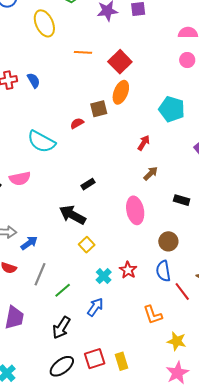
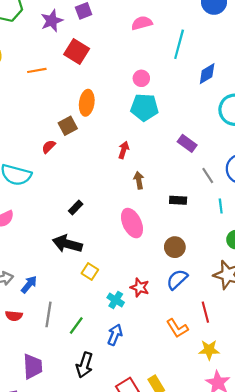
pink circle: (187, 60) -> (141, 78), moved
red square: (120, 62) -> (77, 51), moved
brown arrow: (151, 173) -> (139, 180), turned -42
blue semicircle: (163, 271) -> (177, 279), turned 70
red line: (182, 291) -> (205, 312), moved, turned 36

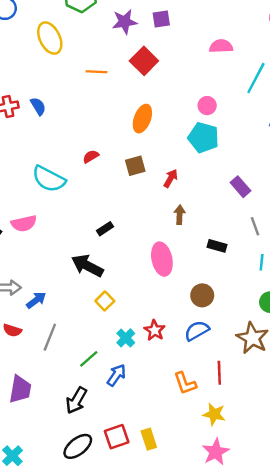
brown square: (68, 126) -> (135, 166), moved
green line: (76, 325) -> (89, 359), moved

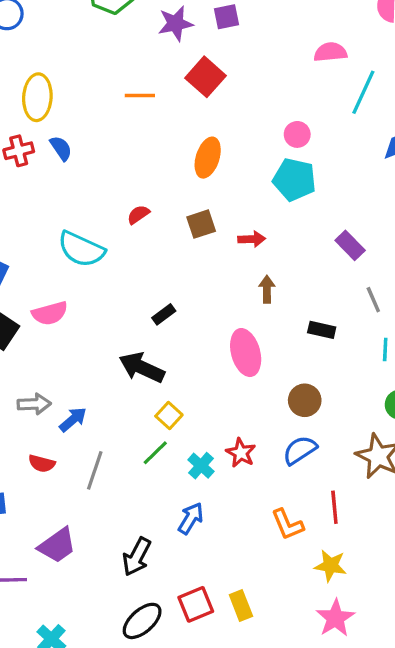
yellow ellipse: (50, 38) -> (37, 97), moved, turned 32
pink semicircle: (221, 46) -> (330, 52), moved
red arrow: (171, 178) -> (252, 239), turned 60
green line: (89, 359) -> (155, 453), moved
purple trapezoid: (20, 389) -> (57, 546), turned 48

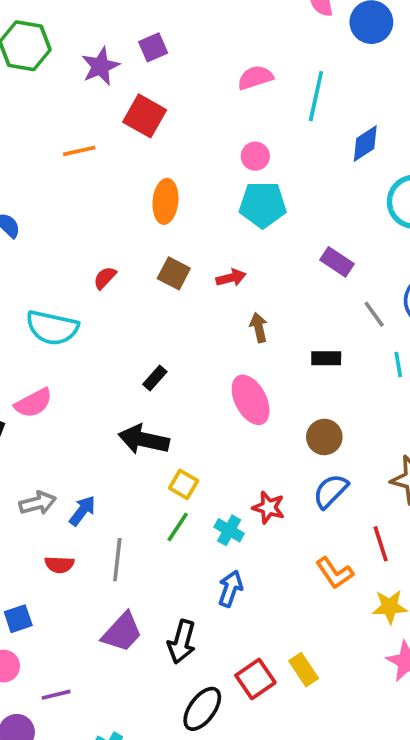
pink semicircle: (330, 52) -> (255, 78), moved
brown square: (201, 224) -> (174, 273), turned -32
purple trapezoid: (57, 546) -> (122, 632), moved

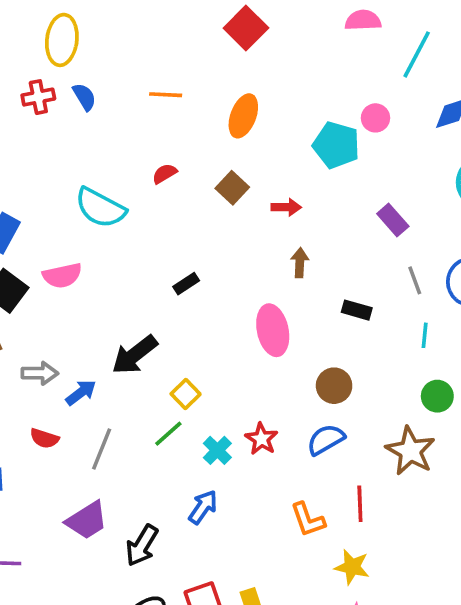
orange line: (79, 151) -> (166, 95), moved
pink circle: (255, 156) -> (375, 118), moved
black arrow: (144, 440) -> (135, 355), moved, turned -66

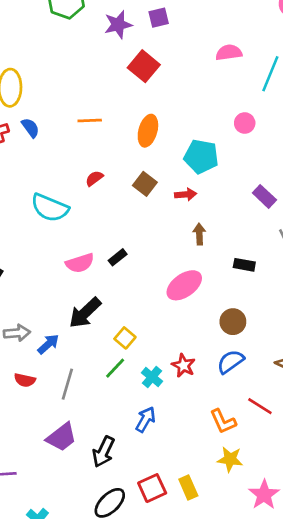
cyan pentagon: (336, 145) -> (201, 157), moved
pink semicircle: (62, 276) -> (80, 263), moved
pink ellipse: (273, 330) -> (184, 285), turned 72
red line: (360, 504) -> (260, 406), turned -50
yellow star: (352, 567) -> (230, 459), moved

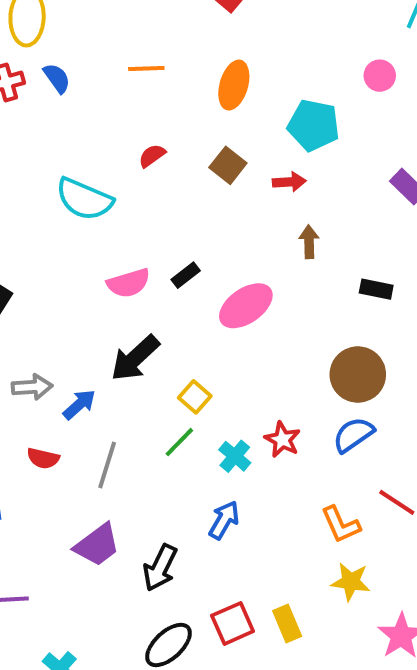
pink ellipse: (184, 285) -> (246, 306), moved
brown circle: (233, 322) -> (358, 375), size x1.4

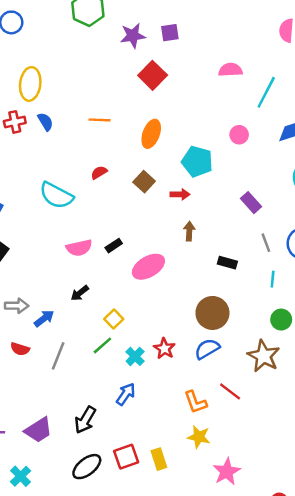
black arrow: (135, 358) -> (80, 293), size x0.6
purple trapezoid: (97, 545) -> (38, 430), moved

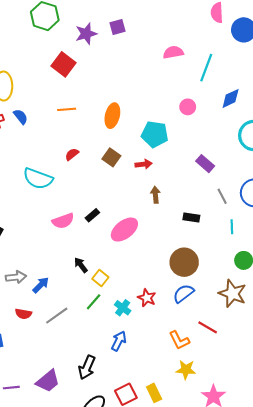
red square: (153, 75) -> (63, 64), moved
black arrow: (80, 293) -> (81, 265), moved, turned 98
gray line: (58, 356) -> (57, 316), turned 40

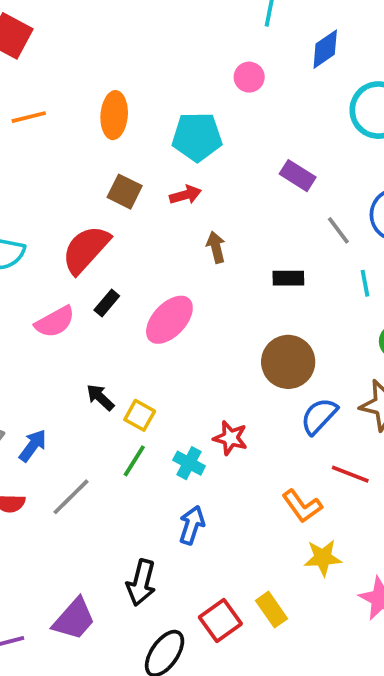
red semicircle: (72, 154) -> (86, 249), moved, size x2.0
blue semicircle: (183, 293) -> (319, 416), moved

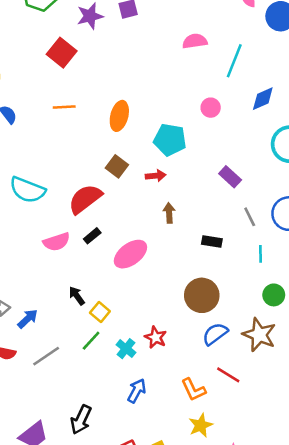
blue arrow: (192, 525) -> (137, 391), moved
yellow star: (323, 558) -> (201, 425), turned -30

